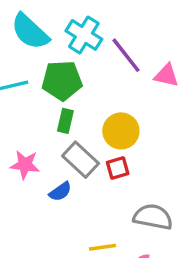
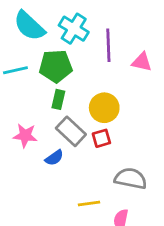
purple line: (126, 55) -> (108, 45), turned 36

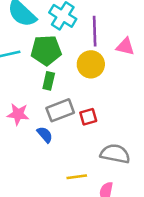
yellow circle: (104, 108) -> (91, 64), moved
gray rectangle: (71, 131) -> (60, 110), turned -64
blue semicircle: (54, 158) -> (45, 135), turned -96

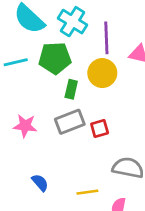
green rectangle: (49, 81) -> (71, 89), moved
blue semicircle: (45, 135) -> (40, 183), moved

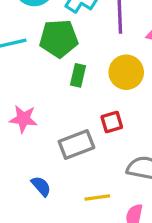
yellow circle: (102, 73) -> (126, 72), moved
gray rectangle: (70, 122) -> (76, 145), moved

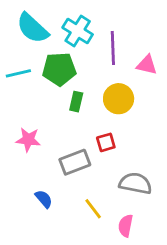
yellow line: (97, 198) -> (93, 209), turned 60

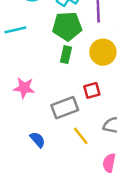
green pentagon: (59, 69) -> (67, 26), moved
yellow line: (93, 209) -> (81, 136), moved

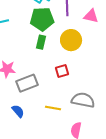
gray rectangle: (65, 108) -> (27, 83), moved
yellow line: (81, 136) -> (53, 108), turned -42

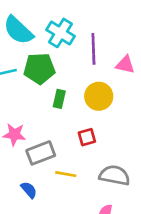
green pentagon: (42, 19) -> (39, 69), moved
yellow line: (53, 108) -> (66, 174), moved

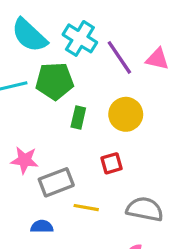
purple line: (93, 49) -> (119, 57), turned -32
pink triangle: (125, 65) -> (157, 59), moved
blue semicircle: (29, 190) -> (42, 227), turned -48

